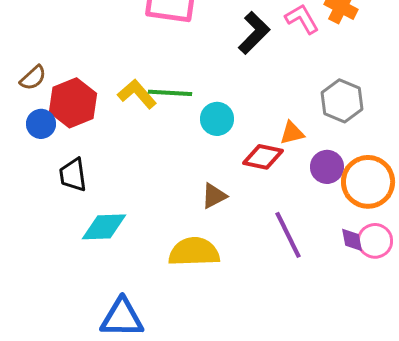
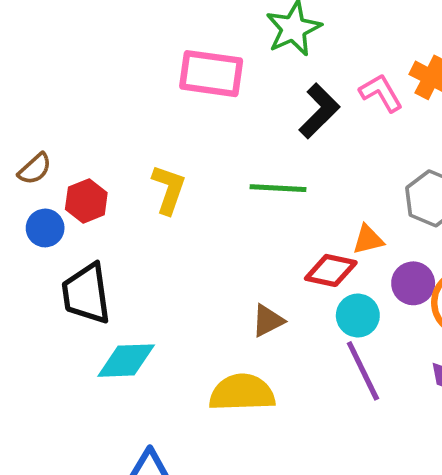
green line: (170, 93) -> (278, 188), moved
yellow L-shape: (137, 94) -> (169, 189), turned 60
red hexagon: (73, 103) -> (86, 201), size x0.7
cyan circle: (217, 119) -> (358, 315), moved
black trapezoid: (73, 175) -> (86, 294), size x1.4

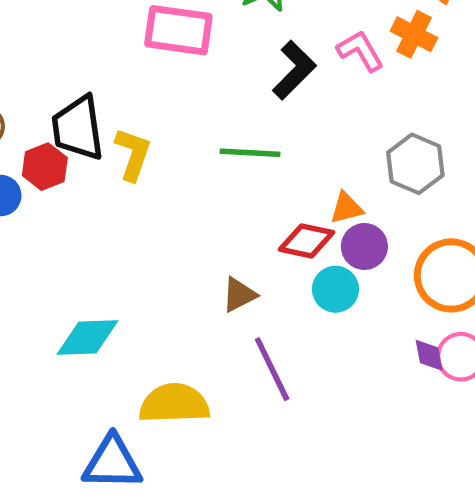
purple circle: (413, 283) -> (364, 246), moved
black trapezoid: (86, 294) -> (78, 128), moved
purple line: (363, 371) -> (272, 369), moved
yellow semicircle: (242, 393) -> (174, 404), moved

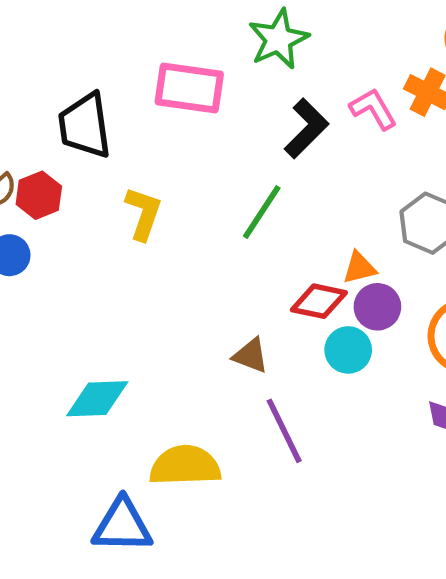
black trapezoid: (78, 128) -> (85, 126), moved
green line: (250, 153) -> (262, 212), turned -60
red hexagon: (45, 167) -> (39, 195), moved
brown triangle: (239, 295) -> (251, 356), turned 48

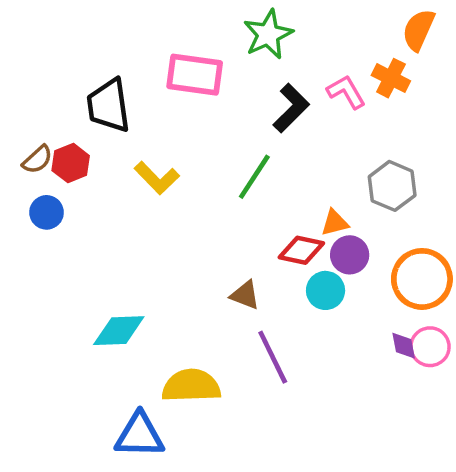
yellow L-shape: (143, 213) -> (157, 178), turned 117

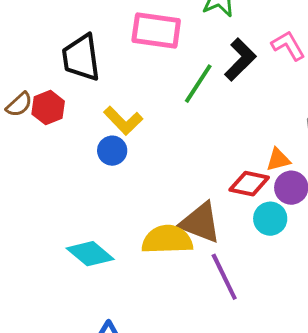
green line: (254, 177) -> (198, 84), moved
blue circle: (47, 212) -> (112, 151), moved
brown triangle: (245, 295) -> (200, 223), size x1.6
cyan diamond: (119, 331) -> (90, 254), turned 42
yellow semicircle: (191, 386) -> (167, 240), moved

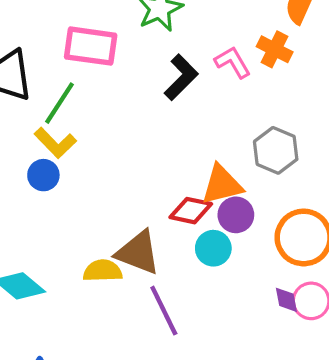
green line: (198, 84) -> (60, 103), moved
orange triangle: (278, 160) -> (222, 185), size x1.6
yellow semicircle: (167, 240) -> (103, 271), size x0.7

